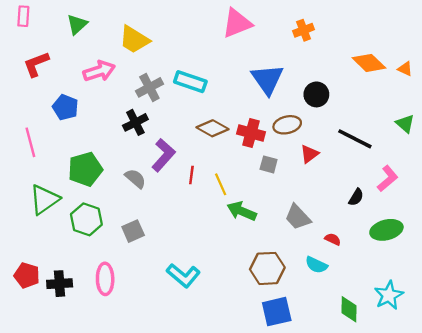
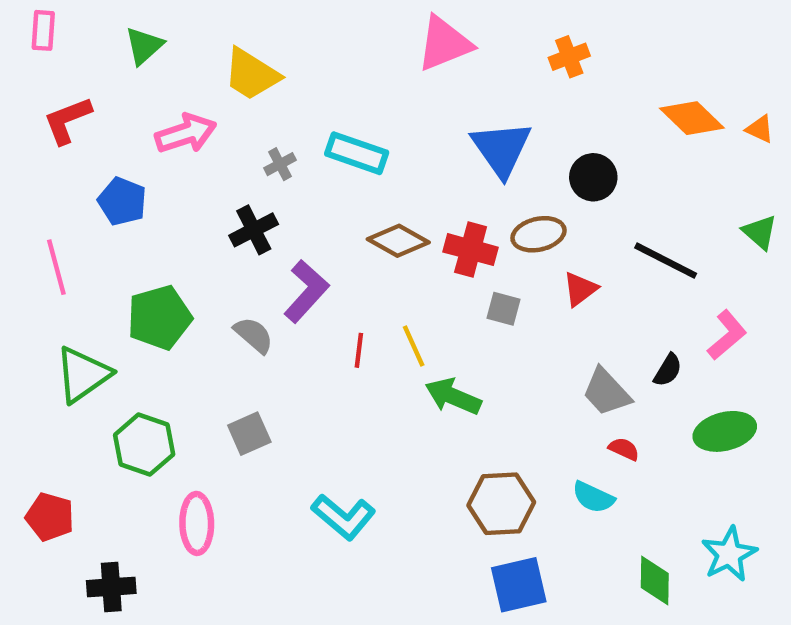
gray cross: (149, 87) -> (280, 164), size x0.6
red line: (191, 175) -> (359, 350), moved
gray trapezoid: (298, 217) -> (606, 392), moved
green hexagon: (86, 219) -> (144, 445), moved
black cross: (60, 284) -> (111, 587), moved

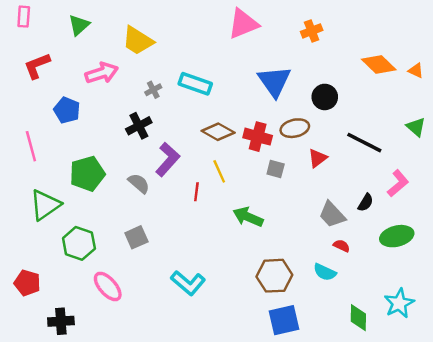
yellow line: (414, 346) -> (219, 171), moved
pink ellipse: (197, 523) -> (108, 286), turned -40

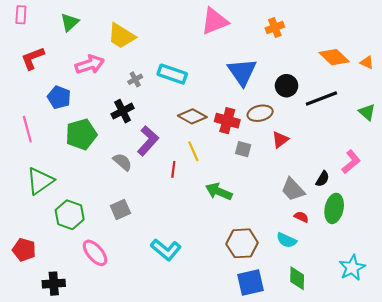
black line: (364, 143) -> (321, 98), moved, turned -48
green pentagon: (87, 174) -> (81, 134), moved
green ellipse: (397, 236) -> (334, 208), moved, turned -64
green diamond: (358, 318) -> (297, 278), moved

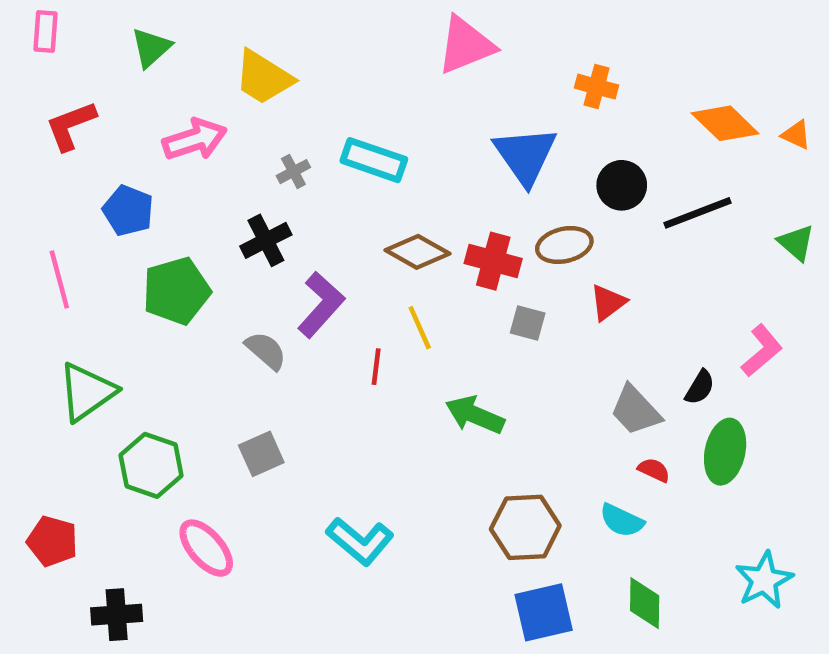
orange cross: (275, 28) -> (596, 87), moved, turned 36

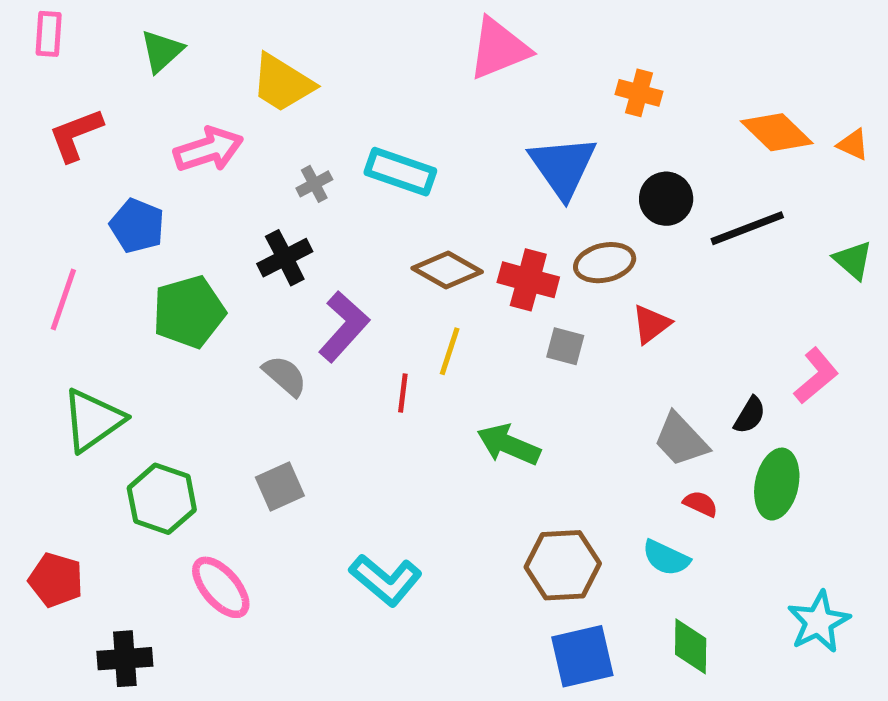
pink line: (59, 279) -> (63, 300), turned 34
yellow line: (420, 328) -> (450, 351), turned 42

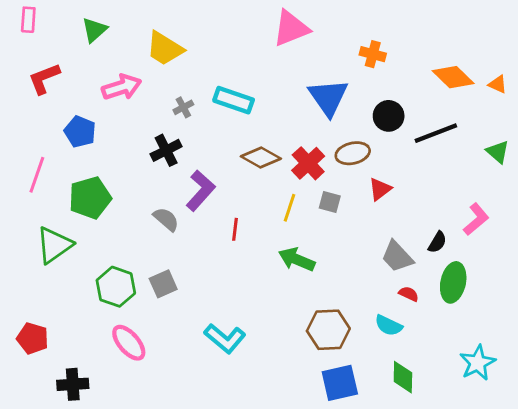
red cross: (528, 280) -> (308, 163), turned 32
green pentagon: (189, 312) -> (90, 198), moved
yellow line: (450, 351) -> (290, 208), moved
green hexagon: (162, 499) -> (116, 287), moved

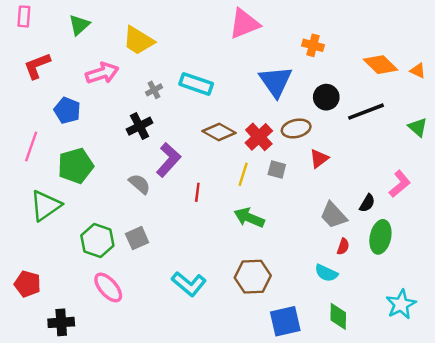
red semicircle: (409, 294) -> (343, 247), turned 84
brown hexagon: (328, 330) -> (253, 277), moved

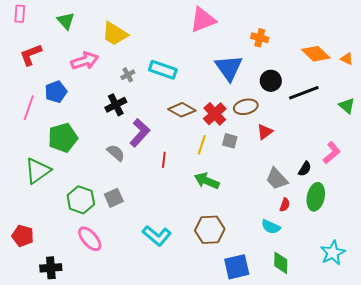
green triangle: (79, 25) -> (66, 21), turned -30
blue pentagon: (67, 110) -> (56, 92), turned 30
pink line: (31, 147) -> (29, 108), moved

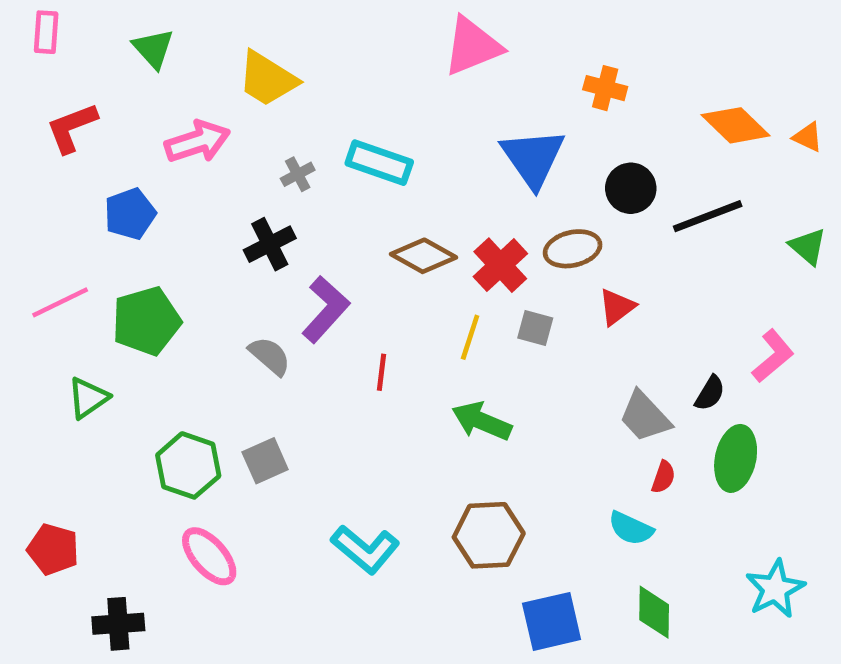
pink line: (29, 108) -> (60, 302), moved, turned 45
green triangle: (38, 171) -> (88, 398), size x0.7

